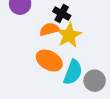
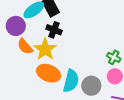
orange semicircle: (49, 29) -> (25, 46), moved, turned -108
yellow star: (69, 35) -> (45, 49), moved

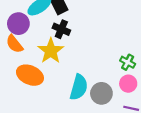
orange semicircle: (25, 46) -> (14, 44), moved
orange ellipse: (49, 73) -> (30, 75), moved

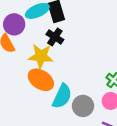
yellow star: (51, 51) -> (41, 56), turned 30
orange ellipse: (30, 75) -> (41, 80), moved

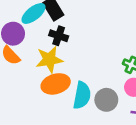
orange ellipse: (41, 80) -> (56, 84), turned -35

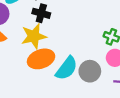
cyan semicircle: (82, 95) -> (67, 68), turned 30

